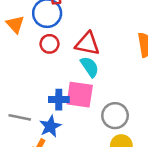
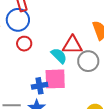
red triangle: (88, 44) -> (72, 45), moved
gray circle: (115, 116) -> (88, 61), moved

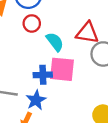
cyan semicircle: (59, 56) -> (55, 42), moved

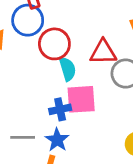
red circle: (32, 23) -> (54, 44), moved, size x1.5
cyan semicircle: (55, 42) -> (68, 69), turned 30

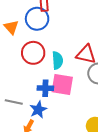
red circle: (54, 44) -> (33, 53), moved

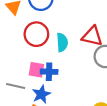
pink square: (62, 85) -> (36, 70), moved, size x0.7

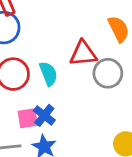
blue cross: (49, 72) -> (44, 115), turned -35

